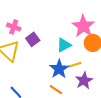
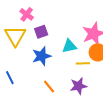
yellow line: (75, 65) -> (83, 63), moved
blue star: (59, 69) -> (42, 56), moved

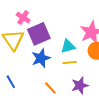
purple square: (41, 32) -> (39, 34), size x1.6
yellow line: (83, 63) -> (70, 63), moved

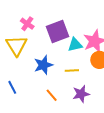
purple square: (39, 34) -> (58, 32), moved
cyan triangle: (68, 46) -> (75, 45), moved

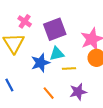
cyan triangle: (75, 45) -> (57, 54), moved

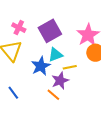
purple star: (78, 92) -> (60, 81), moved

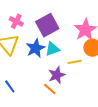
blue star: (41, 66) -> (35, 48), moved
yellow line: (70, 67) -> (75, 62), moved

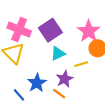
pink cross: (16, 21) -> (19, 30), size x1.6
blue star: (35, 48) -> (37, 83), moved

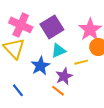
blue star: (37, 83) -> (40, 66), moved

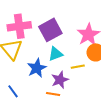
pink cross: (21, 25) -> (19, 26), turned -35
orange line: (58, 91) -> (53, 94), turned -32

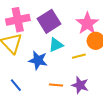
blue star: (37, 68) -> (38, 60), turned -30
purple star: (60, 80) -> (80, 85), moved, turned -30

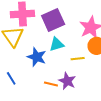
purple star: (80, 85) -> (67, 81), moved

